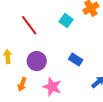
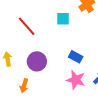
cyan square: (66, 21) -> (63, 19), turned -32
pink star: (52, 87) -> (76, 80), moved

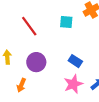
pink star: (76, 80) -> (73, 84), turned 30

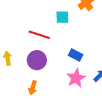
red line: (29, 26) -> (39, 35), moved, turned -30
orange arrow: (21, 85) -> (33, 88), moved

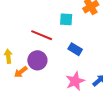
blue rectangle: (76, 55) -> (75, 49), moved
orange arrow: (33, 88) -> (21, 72), moved, turned 32

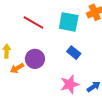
cyan square: (66, 19) -> (69, 22), size x1.5
red line: (42, 35) -> (33, 23), moved

